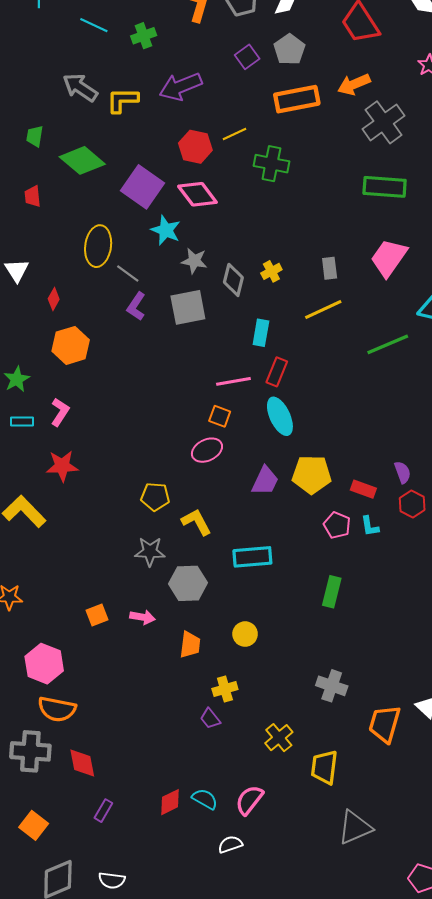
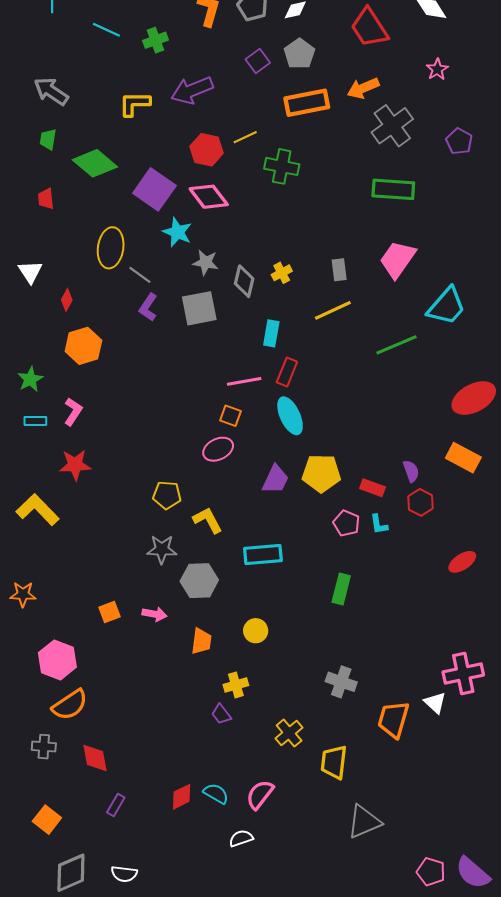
gray arrow: (80, 88) -> (51, 91), moved
orange semicircle: (57, 709) -> (70, 705), turned -45
gray cross: (30, 751) -> (44, 747), size x0.6

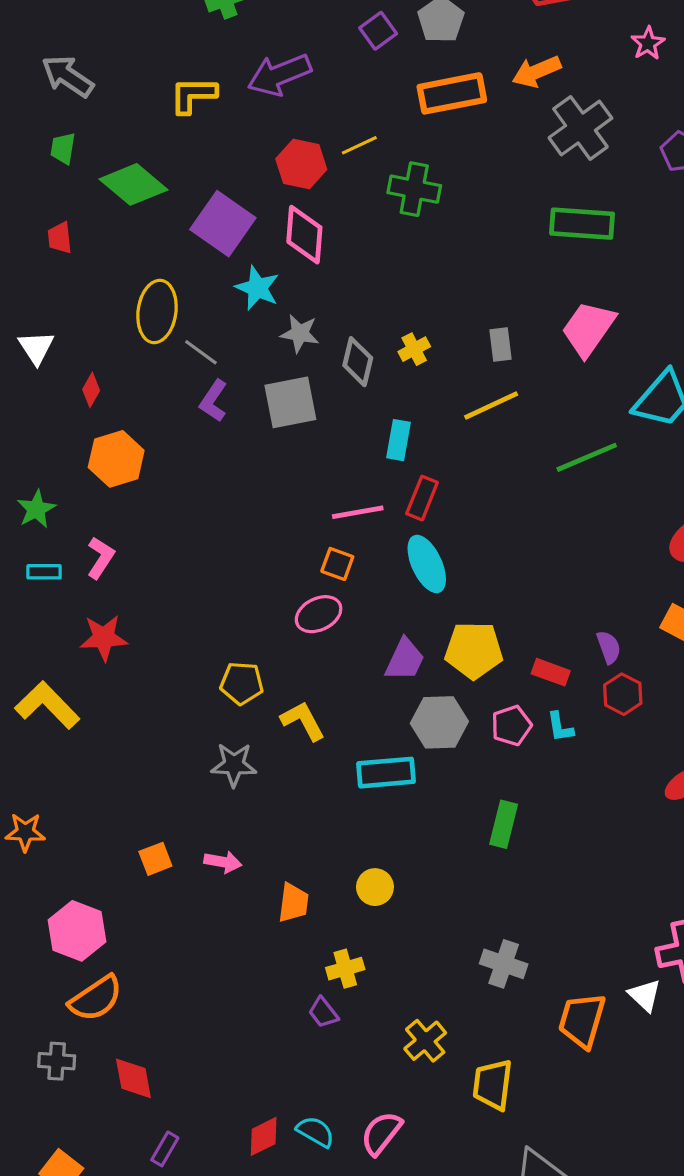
pink diamond: (209, 197) -> (304, 235), turned 42
pink pentagon: (346, 523) -> (511, 726), turned 30
gray hexagon: (199, 581) -> (439, 722), moved

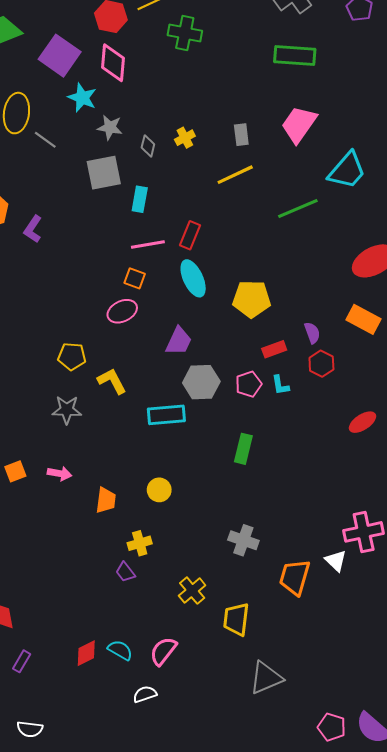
gray diamond: (358, 362) -> (148, 146), size x0.7
purple L-shape: (213, 401) -> (33, 229), moved
cyan rectangle: (399, 440) -> (140, 199), moved
yellow pentagon: (474, 650) -> (252, 299), moved
red rectangle: (551, 672) -> (274, 349), turned -40

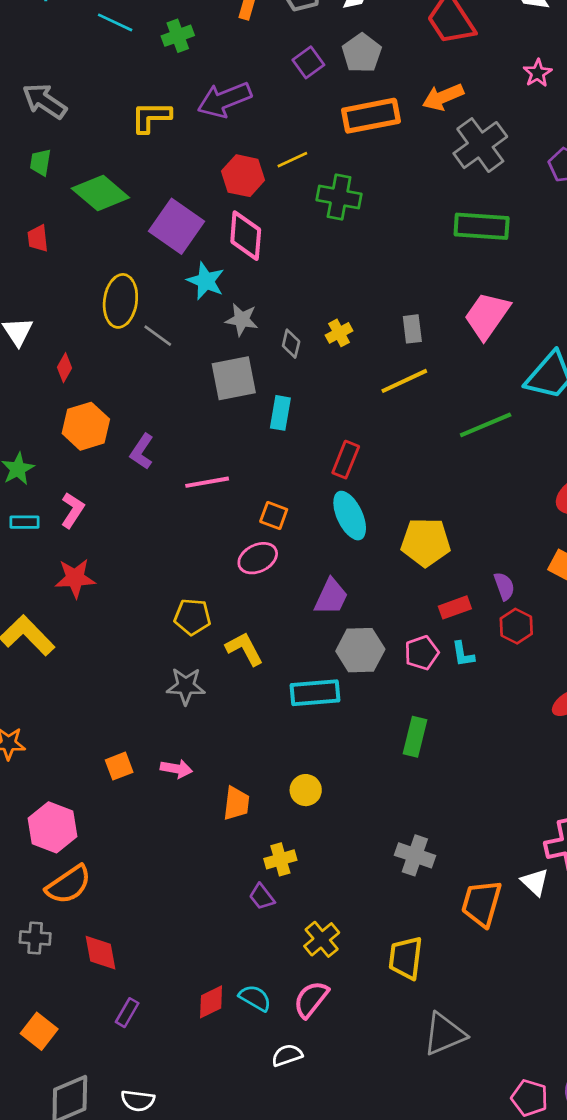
pink line: (148, 244) -> (207, 482), moved
yellow cross: (192, 591) -> (322, 939), moved

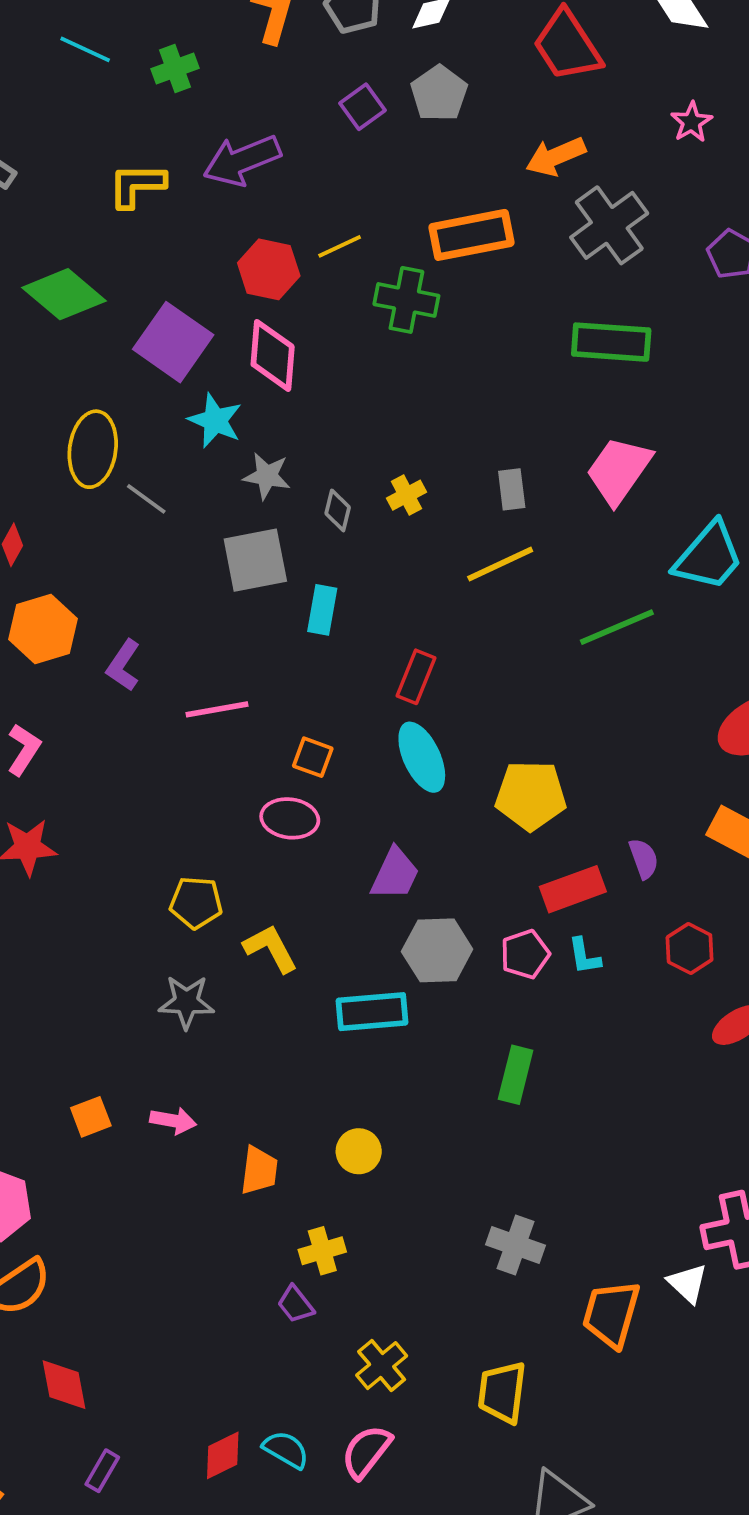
orange rectangle: (371, 116) -> (472, 235), moved
pink ellipse: (258, 558) -> (290, 818), turned 33
red rectangle: (455, 607) -> (573, 889), size x1.4
red hexagon: (516, 626) -> (690, 948), moved

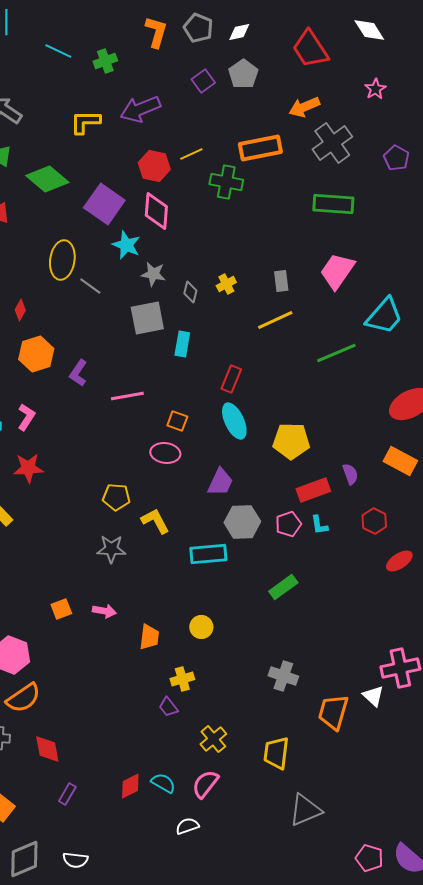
green rectangle: (516, 1075) -> (283, 587), turned 40

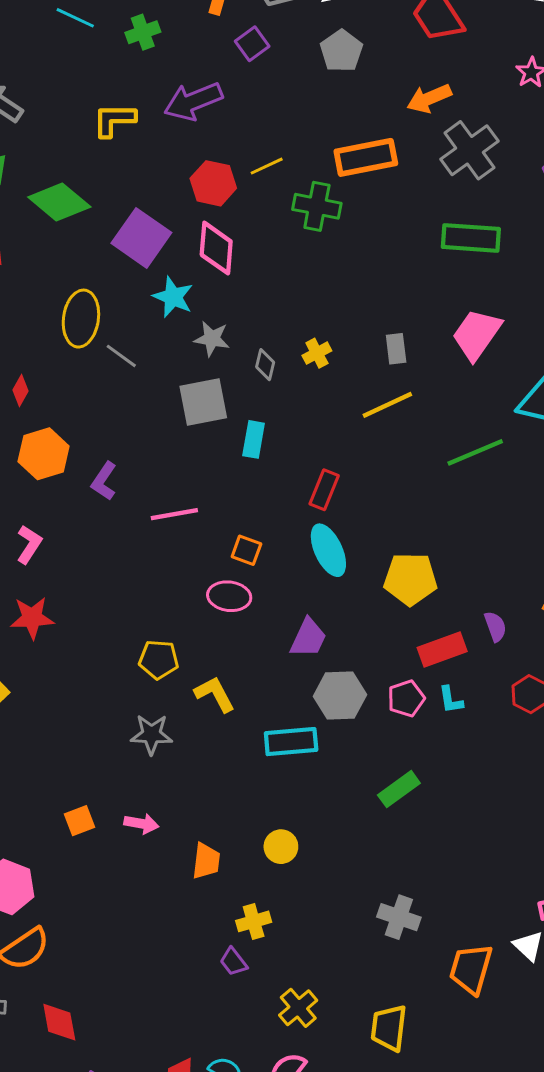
purple square: (203, 81) -> (252, 44), moved

